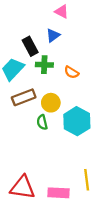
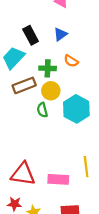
blue triangle: (53, 35) -> (60, 34), moved
green cross: (44, 65) -> (48, 68), moved

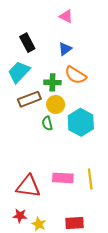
black rectangle: (31, 35) -> (27, 43), moved
orange semicircle: (71, 61) -> (76, 75), size x1.5
pink rectangle: (58, 179) -> (63, 178), moved

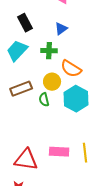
orange semicircle: (76, 75) -> (71, 69), moved
green cross: (52, 82) -> (49, 51), moved
brown rectangle: (29, 99) -> (21, 89), moved

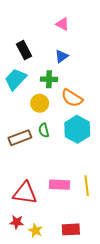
yellow circle: (52, 82) -> (40, 103), moved
brown rectangle: (21, 89) -> (20, 138), moved

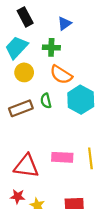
orange semicircle: (72, 98) -> (61, 75), moved
yellow circle: (40, 103) -> (24, 72), moved

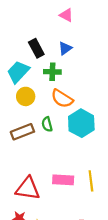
black rectangle: (25, 17) -> (36, 48), moved

